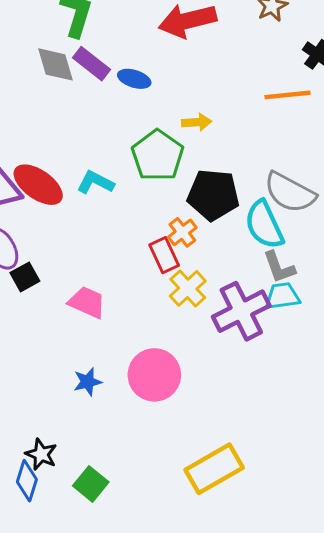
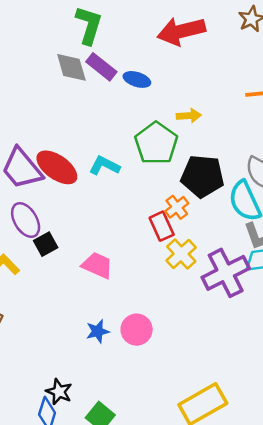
pink circle: (154, 375) -> (137, 330), moved, size x0.7

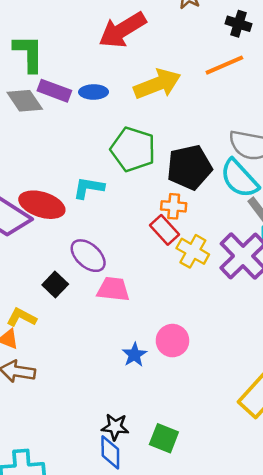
yellow arrow: (189, 116) -> (157, 84), moved, size x1.8
orange cross: (177, 207) -> (174, 206), turned -30
purple ellipse: (26, 220) -> (88, 256), moved

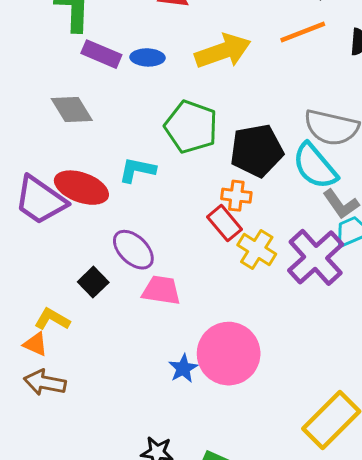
gray diamond: (25, 101) -> (72, 110), moved
pink circle: (172, 341) -> (229, 354), size x1.6

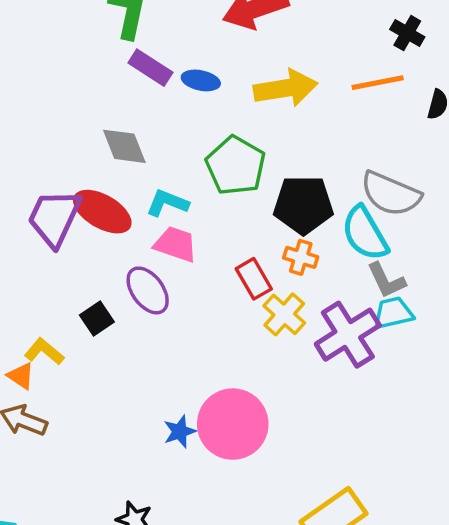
gray diamond: (72, 110) -> (124, 146), moved
orange cross: (236, 196) -> (301, 257), moved
purple trapezoid: (40, 200) -> (54, 218), turned 70
pink trapezoid: (161, 290) -> (175, 244), moved

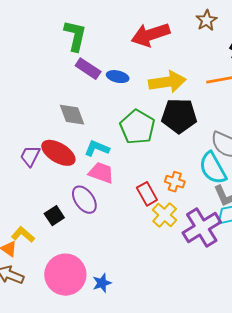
black pentagon: (303, 205) -> (179, 116), moved
purple trapezoid: (54, 218) -> (30, 156), size x0.6
pink circle: (233, 424) -> (65, 275), moved

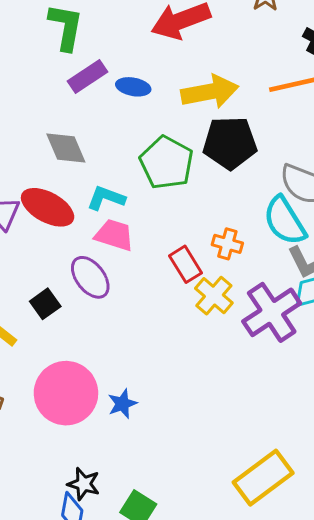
purple rectangle: (88, 69) -> (88, 77), turned -65

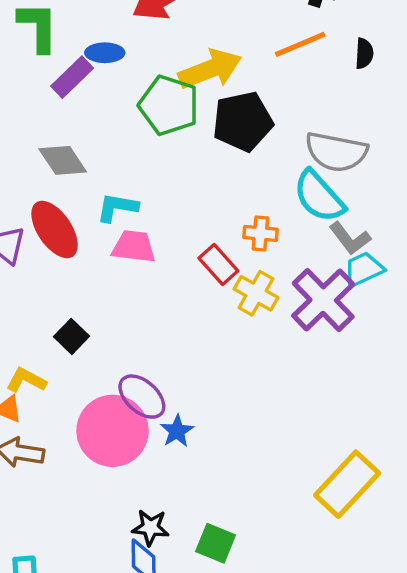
blue ellipse: (133, 87) -> (105, 53), moved
green pentagon: (167, 163) -> (169, 105), moved
red ellipse: (48, 207) -> (55, 229), turned 38
purple ellipse: (90, 277) -> (142, 397), moved

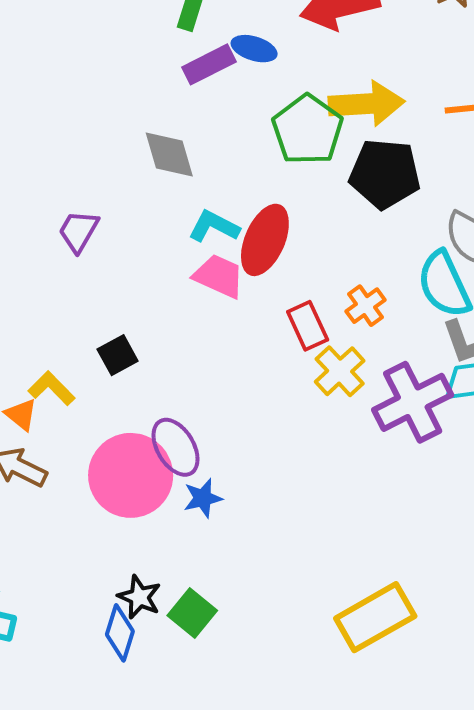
red ellipse: (55, 229) -> (265, 240), moved, turned 40
orange cross: (260, 233) -> (366, 306), turned 32
green square: (216, 543) -> (192, 613), moved

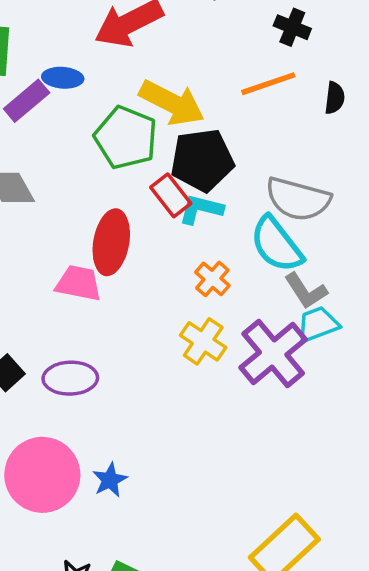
yellow arrow: (366, 104) -> (172, 103), turned 44
cyan L-shape: (214, 226) -> (201, 209), moved
red rectangle: (308, 326) -> (171, 195), moved
purple ellipse: (176, 447) -> (70, 378), moved, turned -48

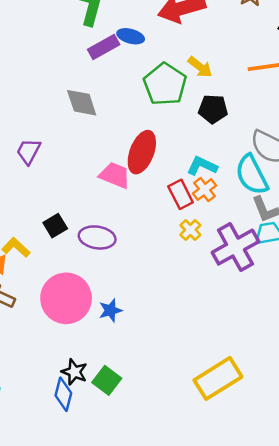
yellow arrow: (172, 103) -> (200, 67), size x0.6
black pentagon: (202, 160) -> (213, 109), size x0.7
red rectangle: (171, 195) -> (181, 194), moved
cyan L-shape: (201, 209) -> (202, 166), moved
yellow cross: (203, 341) -> (190, 230), size x0.7

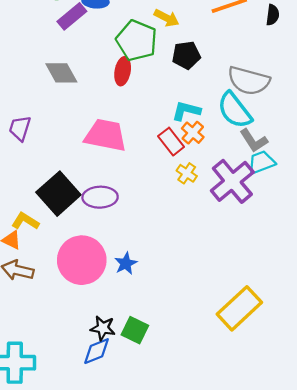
red ellipse: (142, 152) -> (123, 71), moved, size x0.7
pink trapezoid: (115, 175) -> (106, 135), size x1.4
black square: (55, 226) -> (58, 194), size x1.8
blue diamond: (63, 394) -> (96, 351), turned 64

